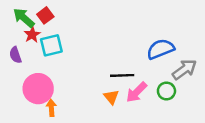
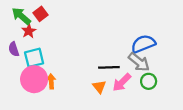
cyan square: (51, 45) -> (34, 58), moved
gray arrow: (184, 69) -> (139, 62), moved, turned 75
orange arrow: (51, 108) -> (51, 81), moved

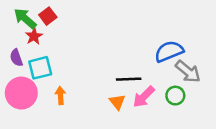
gray arrow: (139, 62) -> (188, 72), moved
pink circle: (34, 79) -> (21, 93), moved

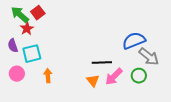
pink circle: (21, 93) -> (17, 74), size x0.6

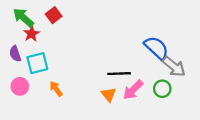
red square: (38, 13) -> (54, 15), moved
blue semicircle: (134, 41) -> (156, 48), turned 65
orange arrow: (48, 76) -> (56, 89), turned -32

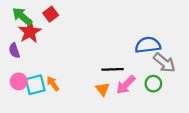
red star: (32, 34) -> (30, 32), size x1.5
blue semicircle: (156, 48) -> (148, 45), turned -50
cyan square: (37, 63) -> (35, 85), moved

